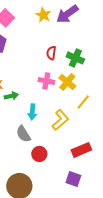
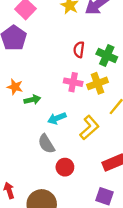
yellow cross: (67, 82) -> (98, 83), turned 30
cyan arrow: (32, 112) -> (57, 118), turned 63

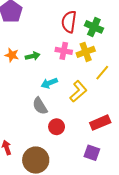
red semicircle: (79, 50) -> (69, 22), size x1.5
green arrow: (32, 100) -> (33, 56), moved

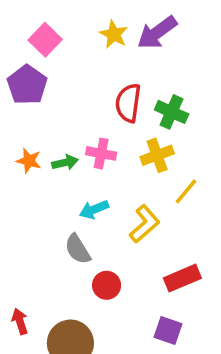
pink cross: (64, 51) -> (101, 153), moved

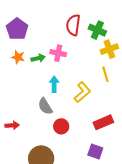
purple pentagon: (27, 85) -> (17, 29), moved
yellow cross: (157, 155) -> (109, 49), moved
yellow line: (186, 191) -> (105, 74), turned -56
cyan arrow: (94, 209) -> (54, 84), turned 112
red arrow: (20, 321) -> (12, 125), moved, turned 104

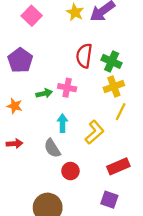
yellow cross: (109, 49) -> (114, 87), moved
orange star: (18, 57) -> (15, 106), moved
yellow line: (105, 74) -> (121, 112), turned 42
red arrow: (12, 125) -> (15, 144), moved

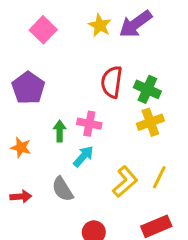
green arrow: (44, 93) -> (60, 131), turned -77
yellow line: (121, 112) -> (159, 177), moved
cyan arrow: (62, 123) -> (83, 156), moved, turned 42
gray semicircle: (52, 148) -> (63, 189), moved

